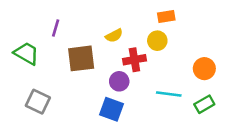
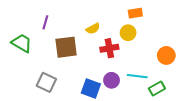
purple circle: (119, 81) -> (112, 80), moved
gray square: (38, 102) -> (46, 82), moved
green rectangle: (204, 104) -> (157, 89), moved

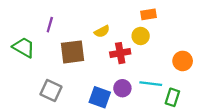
green rectangle: (157, 89) -> (172, 97), turned -42

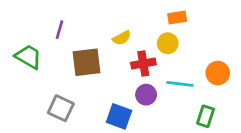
cyan line: (151, 84) -> (180, 84), moved
purple circle: (122, 88) -> (146, 95), moved

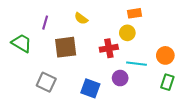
yellow semicircle: (122, 38) -> (81, 18), moved, turned 64
purple circle: (146, 95) -> (120, 78), moved
green rectangle: (206, 116) -> (167, 82), moved

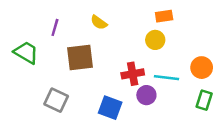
red cross: (109, 48) -> (133, 74), moved

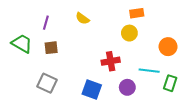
brown square: (80, 58) -> (51, 48), moved, size x0.6
orange circle: (202, 68) -> (168, 47), moved
cyan line: (167, 78) -> (149, 71), moved
purple circle: (146, 95) -> (127, 87), moved

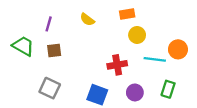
orange rectangle: (137, 13) -> (127, 14), moved
cyan line: (149, 71) -> (155, 59), moved
green rectangle: (170, 83) -> (168, 89), moved

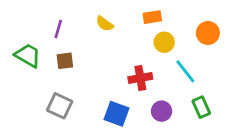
orange circle: (178, 49) -> (208, 33), moved
cyan line: (155, 59) -> (185, 71), turned 45
green rectangle: (168, 89) -> (201, 107), turned -42

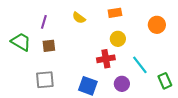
yellow circle: (164, 42) -> (118, 39), moved
cyan line: (185, 71) -> (140, 65), moved
gray square: (60, 106) -> (45, 80), turned -30
green rectangle: (201, 107) -> (165, 81), moved

